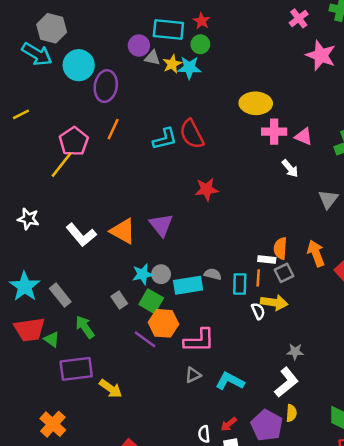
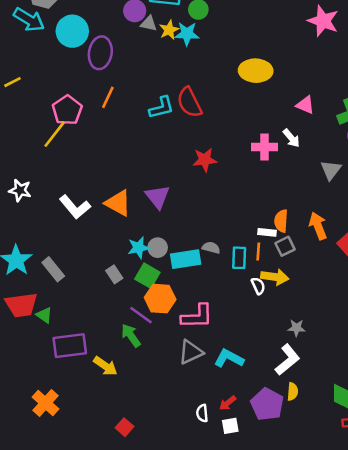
pink cross: (274, 132) -> (265, 147), moved
green arrow: (85, 327) -> (131, 335), moved
gray triangle: (193, 375) -> (191, 352), size x1.5

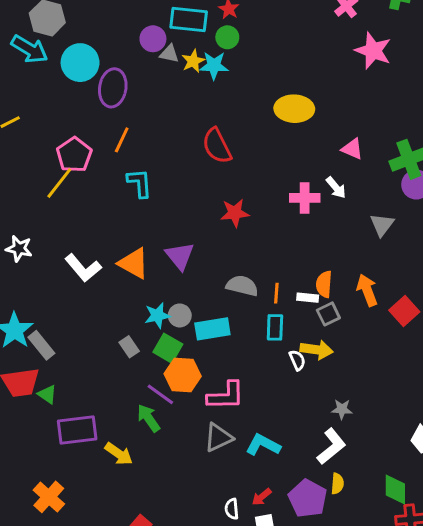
cyan L-shape: (161, 108) -> (140, 183), moved, turned -80
gray semicircle: (211, 248) -> (242, 286), moved, size x1.5
orange line: (258, 251) -> (276, 293), moved
gray rectangle: (53, 269) -> (41, 345), moved

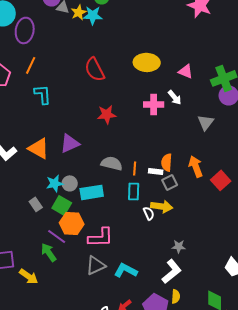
yellow ellipse: (294, 109) -> (147, 62), moved
purple triangle: (180, 256) -> (70, 143), turned 45

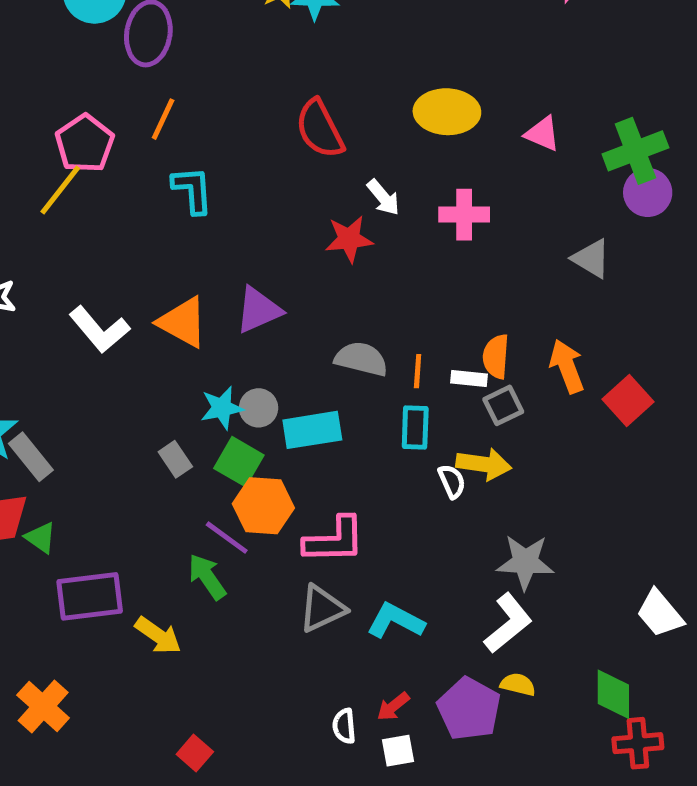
white arrow: (175, 97) -> (383, 197), moved
gray triangle: (206, 122) -> (591, 259), turned -36
gray star: (179, 246) -> (525, 562), size x1.6
yellow semicircle: (176, 296) -> (518, 684), turned -80

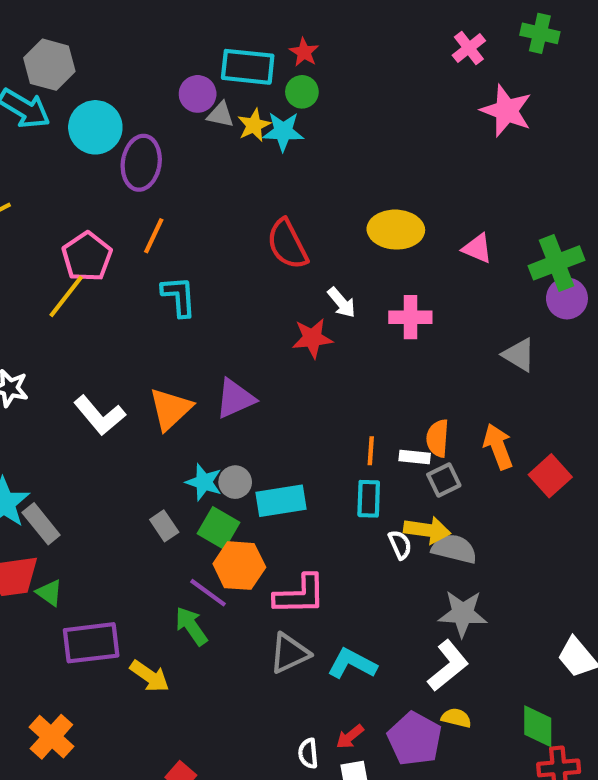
orange triangle: (183, 322) -> (170, 409), turned 48
gray semicircle: (361, 359) -> (454, 549), moved
cyan star: (222, 408) -> (204, 482), turned 30

